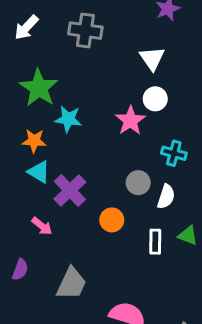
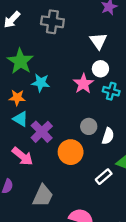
cyan cross: (174, 153) -> (111, 91), moved
orange circle: (112, 220) -> (71, 152), size x1.5
pink arrow: (42, 226) -> (23, 156), size x1.5
white rectangle: (155, 242) -> (104, 177), moved, turned 49

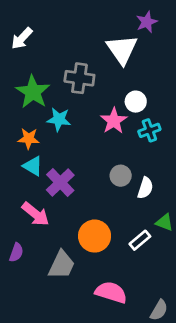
gray cross: (52, 22) -> (79, 78), moved
white triangle: (98, 41) -> (122, 49), moved, size x1.4
cyan cross: (111, 91) -> (149, 130), turned -35
orange circle: (71, 152) -> (95, 236), moved

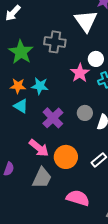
cyan star: (59, 119) -> (40, 86), moved
purple cross: (60, 183) -> (53, 118), moved
pink arrow: (36, 214) -> (39, 148), moved

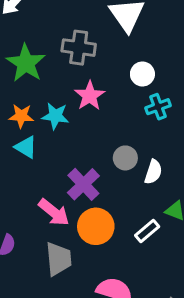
pink star: (80, 73) -> (90, 96), moved
purple cross: (53, 118) -> (83, 184), moved
gray trapezoid: (42, 178) -> (59, 259), turned -30

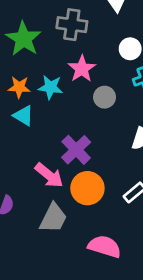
gray circle: (125, 158) -> (105, 97), moved
gray trapezoid: (59, 259) -> (53, 218), turned 32

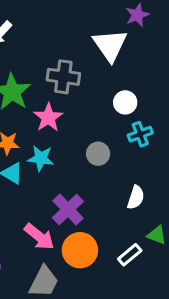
pink star: (82, 69) -> (48, 118), moved
cyan star: (50, 87) -> (41, 158), moved

